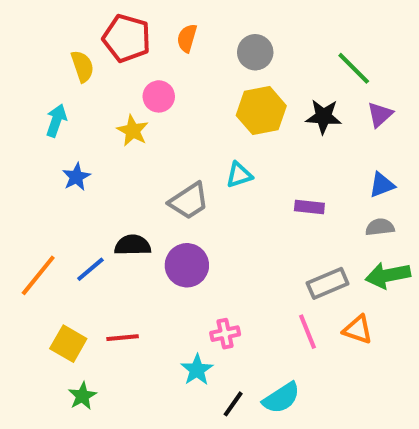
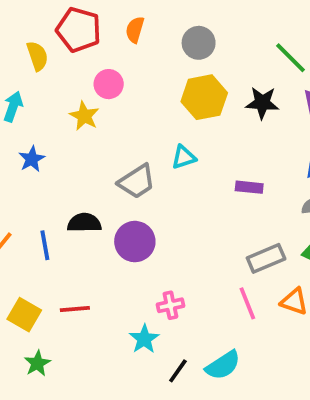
blue line: (90, 269) -> (45, 245), turned -60

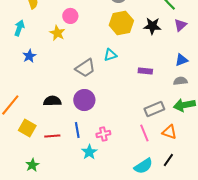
black semicircle: (84, 223) -> (52, 101), moved
blue line: (45, 245) -> (77, 130), moved
yellow square: (24, 315) -> (27, 128), moved
cyan semicircle: (223, 365) -> (143, 166), moved
black line: (178, 371) -> (168, 160), moved

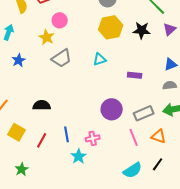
gray trapezoid: (85, 68) -> (62, 58), moved
purple circle: (84, 100) -> (112, 109), moved
red line: (52, 136) -> (42, 140), turned -56

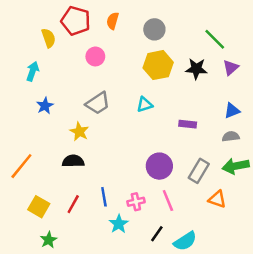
yellow star: (47, 37) -> (79, 132), moved
gray rectangle: (144, 113) -> (199, 171), turned -36
yellow square: (17, 132) -> (39, 207), moved
pink line: (134, 137) -> (168, 201), moved
black line: (158, 164) -> (157, 234), moved

